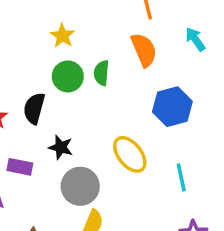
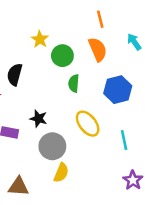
green semicircle: (101, 73) -> (74, 83), moved
green circle: (68, 76) -> (62, 56), moved
black semicircle: (34, 108) -> (15, 75), moved

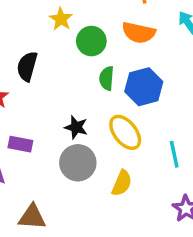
orange semicircle: (98, 49) -> (139, 33), turned 125
blue hexagon: (118, 90) -> (144, 87), moved
black star: (39, 119) -> (76, 127), moved
yellow semicircle: (61, 173) -> (122, 183), moved

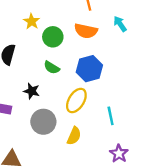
green semicircle: (107, 78) -> (52, 67), moved, turned -63
black star: (76, 127) -> (32, 91), moved
yellow ellipse: (125, 132) -> (76, 100), turned 70

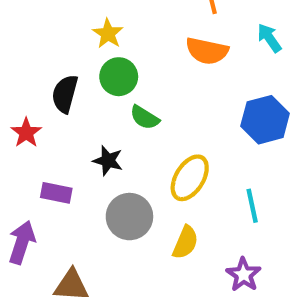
green circle: (53, 37) -> (119, 77), moved
blue hexagon: (89, 69) -> (265, 120), moved
purple star: (119, 154) -> (244, 275), moved

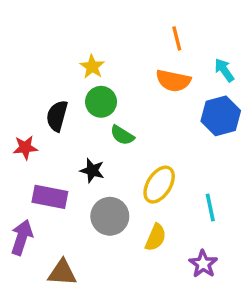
blue hexagon: (265, 120) -> (221, 116), moved
red star: (26, 133) -> (25, 148), turned 30
purple rectangle: (56, 193) -> (50, 197), size x1.4

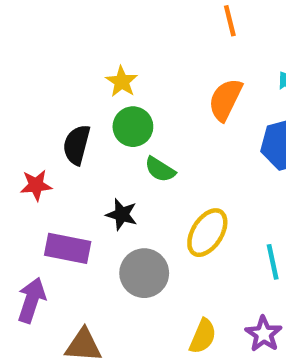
orange line: (177, 38) -> (230, 21), moved
orange semicircle: (173, 81) -> (225, 100), turned 104
yellow semicircle: (156, 237) -> (203, 336), moved

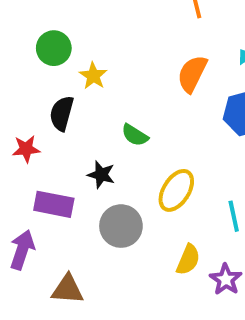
yellow star: (122, 82) -> (93, 76), moved
green circle: (133, 127) -> (54, 48), moved
yellow semicircle: (203, 336) -> (188, 260), moved

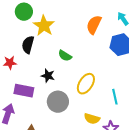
yellow star: (93, 76) -> (44, 26), size x1.5
yellow semicircle: (188, 260) -> (92, 119), turned 84

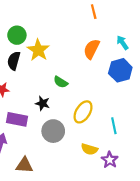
black semicircle: (28, 45) -> (14, 61), moved

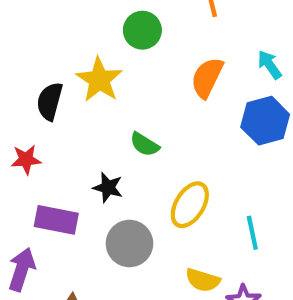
green circle: (17, 35) -> (142, 30), moved

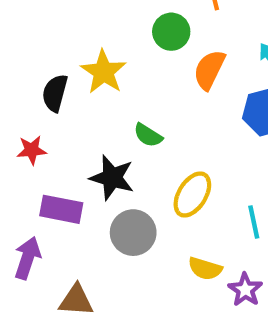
green circle: (142, 30) -> (171, 32), moved
black star: (108, 187) -> (112, 178), size x1.5

